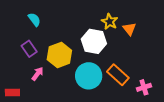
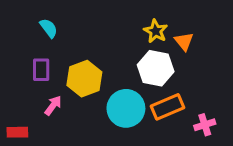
white hexagon: (94, 41) -> (156, 68), moved
purple rectangle: (29, 49) -> (41, 70), turned 35
orange rectangle: (118, 75) -> (168, 107), turned -65

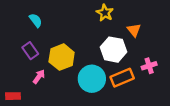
yellow star: (156, 31) -> (105, 13), moved
purple rectangle: (41, 70) -> (30, 51), turned -35
pink cross: (205, 125) -> (149, 66), moved

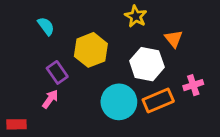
purple rectangle: (30, 51) -> (57, 72), moved
yellow hexagon: (62, 57) -> (91, 50), moved

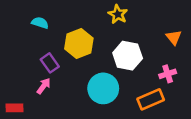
cyan semicircle: (46, 26) -> (40, 23), turned -35
orange triangle: (174, 39) -> (174, 37), moved
orange rectangle: (158, 100) -> (151, 99), moved

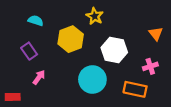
yellow star: (118, 14) -> (95, 16), moved
purple rectangle: (50, 63) -> (29, 51), moved
orange rectangle: (151, 99) -> (135, 89), turned 35

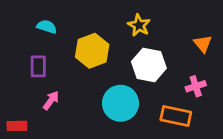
yellow star: (95, 16) -> (139, 25), moved
purple rectangle: (29, 51) -> (38, 66), turned 35

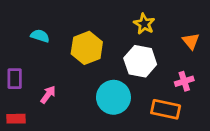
yellow star: (139, 25) -> (144, 24), moved
cyan semicircle: (47, 27) -> (40, 36), moved
purple rectangle: (38, 66) -> (15, 79), moved

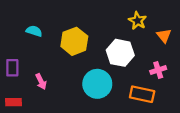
yellow star: (144, 24) -> (137, 21), moved
pink arrow: (48, 95) -> (41, 82), turned 119

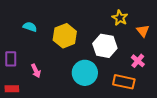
pink cross: (158, 70) -> (138, 61), turned -32

